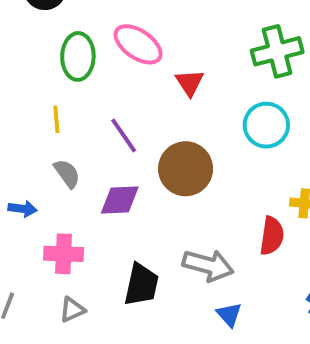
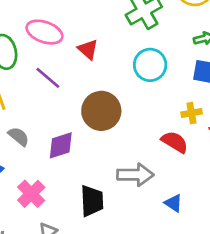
purple line: (124, 135) -> (48, 78), moved
red semicircle: (272, 236) -> (175, 142), turned -52
pink cross: (64, 254) -> (31, 194), turned -32
blue triangle: (229, 314) -> (173, 203), moved

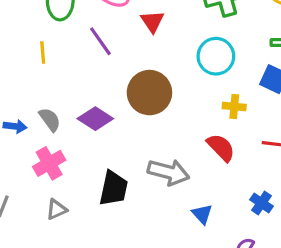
yellow cross: (192, 113) -> (234, 107), moved
gray semicircle: (19, 136) -> (50, 120), moved
purple diamond: (61, 145) -> (95, 119), turned 36

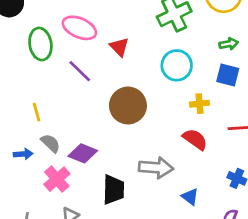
yellow line: (43, 52) -> (37, 112), moved
purple diamond: (95, 119) -> (83, 153), moved

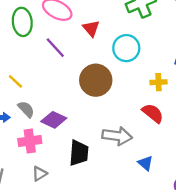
cyan circle: (177, 65) -> (126, 48), moved
yellow line: (37, 112) -> (15, 81), turned -35
pink cross: (57, 179) -> (30, 141), turned 30

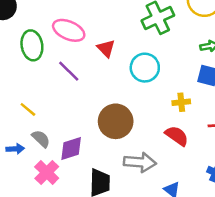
brown circle: (96, 80) -> (116, 121), moved
purple diamond: (54, 120) -> (71, 148), turned -40
pink cross: (30, 141) -> (47, 172), turned -35

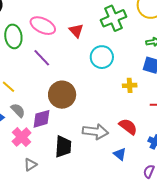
red triangle: (106, 48) -> (76, 31), moved
brown circle: (116, 121) -> (62, 95), moved
red semicircle: (177, 136) -> (128, 127), moved

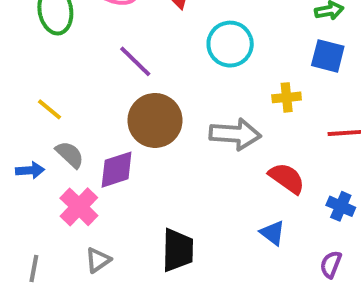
purple line: (42, 58) -> (135, 61), moved
gray arrow: (95, 132) -> (235, 134), moved
black trapezoid: (63, 147) -> (178, 250), moved

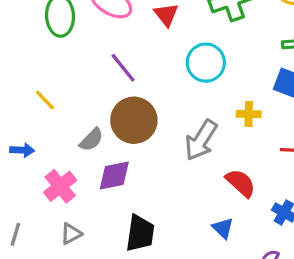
gray arrow: (235, 134) -> (201, 140), turned 111
gray semicircle: (70, 155) -> (91, 140), moved, turned 84
purple diamond: (117, 170) -> (114, 176), moved

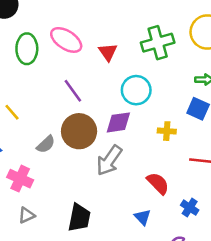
gray arrow: (201, 140) -> (109, 160), moved
purple diamond: (114, 176) -> (118, 122), moved
pink cross: (60, 186) -> (20, 179), turned -30

